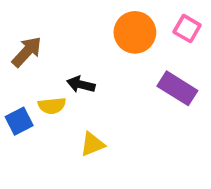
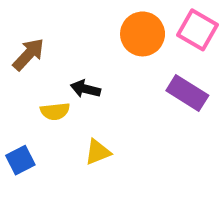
pink square: (187, 29) -> (198, 30), size x1.4
blue square: (19, 121) -> (20, 160), moved

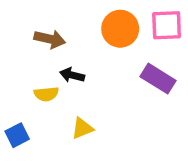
pink square: (198, 30) -> (167, 25), turned -32
brown arrow: (29, 54) -> (50, 39), moved, turned 60

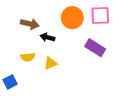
black arrow: (72, 75) -> (47, 37), moved
yellow triangle: (82, 128) -> (51, 63), moved

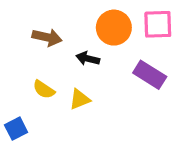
black arrow: (47, 37) -> (88, 59), moved
yellow semicircle: (28, 57) -> (44, 89), turned 40

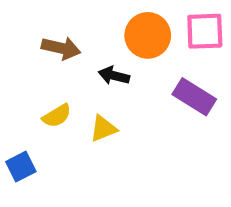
yellow semicircle: (44, 89) -> (57, 116), turned -65

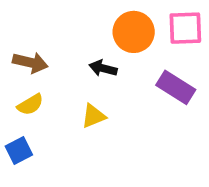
brown arrow: (61, 48) -> (30, 63), moved
yellow semicircle: (57, 116) -> (30, 105), moved

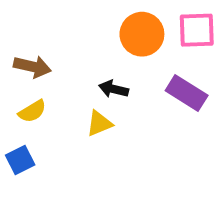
black arrow: (103, 68) -> (114, 89), moved

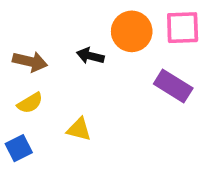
black arrow: (114, 89) -> (90, 56), moved
yellow triangle: (99, 123) -> (79, 129), moved, turned 36

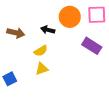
yellow semicircle: (30, 103) -> (41, 51), moved
yellow triangle: (79, 129) -> (42, 69), turned -32

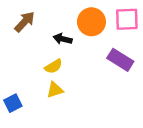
brown arrow: (16, 33) -> (25, 22), moved, turned -60

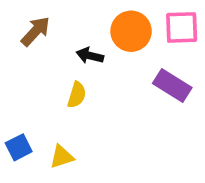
yellow semicircle: (53, 66) -> (77, 95), turned -42
yellow triangle: (55, 90) -> (62, 157), moved

